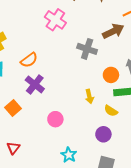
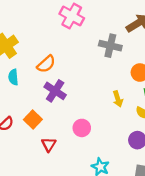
red triangle: (13, 148) -> (49, 145), moved

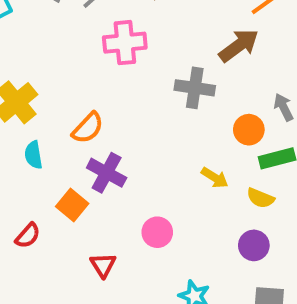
pink cross: (72, 16) -> (125, 43), turned -30
yellow arrow: (118, 99) -> (215, 178), turned -35
orange square: (33, 120) -> (72, 205), moved

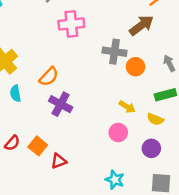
orange circle: (249, 130) -> (136, 67), moved
orange square: (72, 205) -> (38, 146), moved
pink circle: (157, 232) -> (118, 132), moved
red triangle: (103, 265) -> (59, 161), turned 42

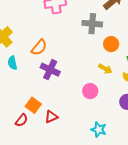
orange circle: (136, 67) -> (111, 44), moved
pink circle: (118, 132) -> (90, 91), moved
red semicircle: (12, 143) -> (22, 120), moved

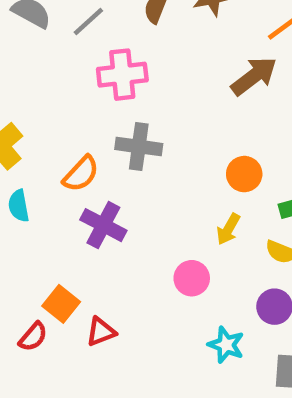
gray cross: (92, 24) -> (139, 147), moved
yellow arrow: (105, 69) -> (228, 229), turned 88
cyan star: (99, 129) -> (226, 345), moved

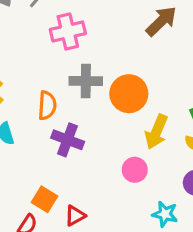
orange semicircle: (81, 174) -> (47, 105), turned -32
orange circle: (244, 174) -> (129, 94), moved, size x1.5
yellow arrow: (228, 229) -> (156, 132), size x1.5

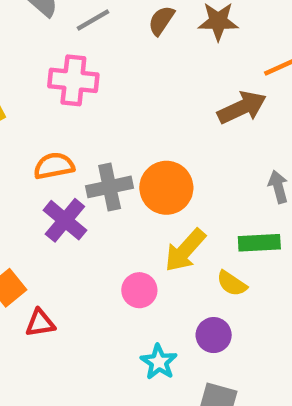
pink cross: (68, 31) -> (73, 80), moved
gray cross: (86, 81) -> (110, 187), moved, turned -32
orange semicircle: (47, 105) -> (54, 166), turned -124

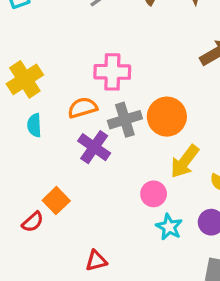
pink cross: (73, 80) -> (112, 72), moved
red triangle: (40, 323) -> (96, 261), moved
cyan star: (159, 362) -> (169, 227), moved

